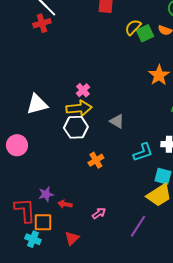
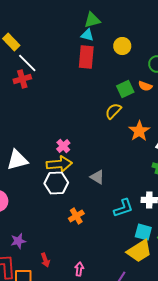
yellow semicircle: (133, 27) -> (113, 111), moved
purple star: (46, 194) -> (18, 241), moved
red arrow: (65, 204) -> (45, 260), turned -120
pink arrow: (99, 213) -> (79, 269), turned -48

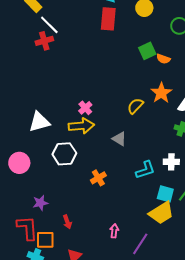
orange semicircle: (145, 86) -> (163, 59), moved
yellow semicircle: (113, 111) -> (135, 106), moved
white hexagon: (56, 183) -> (64, 154), moved
pink arrow: (79, 269) -> (114, 231), moved

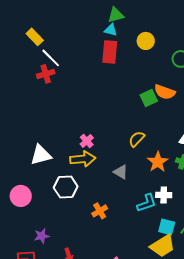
green square: (147, 51) -> (149, 98), moved
orange semicircle: (163, 59) -> (165, 92), size x1.5
orange star: (161, 93) -> (158, 162), moved
white cross: (171, 162) -> (164, 195), moved

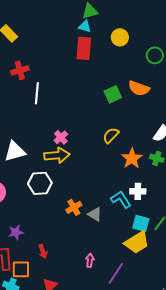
white line: (51, 58) -> (37, 93), moved, turned 50
green square: (149, 98) -> (113, 94), moved
gray triangle: (121, 172) -> (95, 214), moved
cyan L-shape: (147, 203) -> (121, 199), turned -105

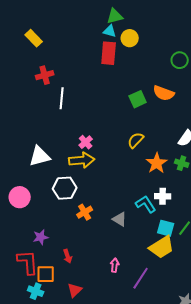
yellow circle: (120, 37) -> (130, 38), moved
orange cross: (74, 207) -> (85, 212), moved

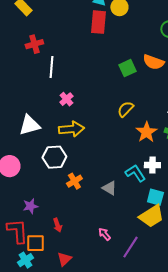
pink cross: (86, 142) -> (66, 99), moved
pink arrow: (115, 265) -> (104, 234), turned -48
cyan cross: (36, 291) -> (25, 260), turned 35

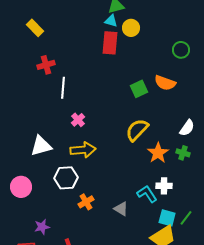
yellow semicircle: (125, 109) -> (137, 130), size x1.4

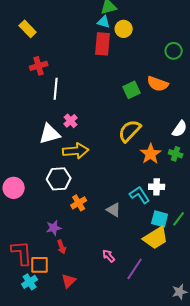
white triangle: (41, 146) -> (50, 134), moved
purple star: (42, 227) -> (54, 228), moved

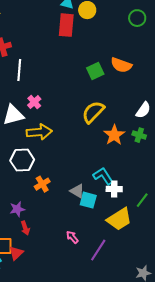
green circle: (174, 51) -> (137, 18), moved
white cross: (157, 187) -> (114, 189), moved
cyan square: (160, 219) -> (88, 200), moved
red triangle: (69, 281) -> (16, 253), moved

